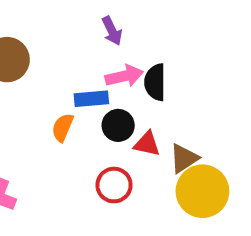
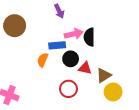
purple arrow: (112, 31) -> (59, 11), moved
yellow circle: (202, 191) -> (113, 92), size x0.7

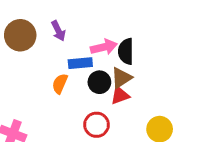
purple arrow: (59, 11) -> (58, 31), moved
red triangle: (85, 68) -> (120, 95), turned -32
brown triangle: (104, 75) -> (121, 78), moved

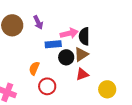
orange semicircle: (60, 84) -> (34, 68), moved
red triangle: (120, 95) -> (82, 74), moved
red circle: (96, 125) -> (47, 86), moved

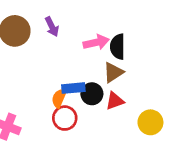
blue rectangle: (53, 44) -> (73, 88), moved
black circle: (66, 57) -> (92, 94), moved
orange semicircle: (34, 68) -> (59, 98), moved

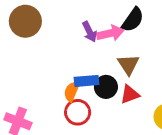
purple arrow: (52, 27) -> (90, 32), moved
black semicircle: (118, 47) -> (133, 20), moved, turned -145
brown triangle: (113, 72) -> (128, 65), turned -30

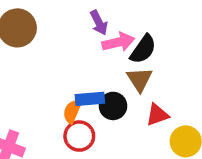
black semicircle: (133, 20) -> (143, 49), moved
purple arrow: (90, 32) -> (99, 23), moved
red triangle: (130, 94) -> (157, 115), moved

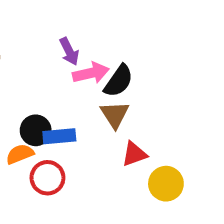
black circle: (113, 106) -> (36, 130), moved
orange semicircle: (72, 111) -> (20, 154), moved, turned 45

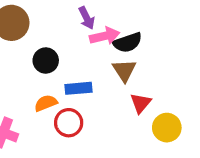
black semicircle: (119, 81) -> (128, 42), turned 36
black circle: (36, 130) -> (46, 60), moved
red triangle: (134, 154) -> (141, 103), turned -30

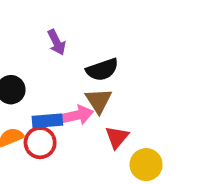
pink arrow: (105, 36) -> (77, 115), moved
red circle: (69, 123) -> (40, 143), moved

